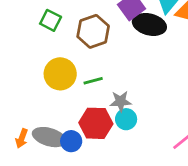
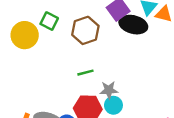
yellow circle: (60, 74) -> (25, 35), moved

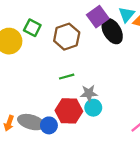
black ellipse: (133, 25) -> (112, 31), turned 45

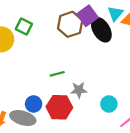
brown hexagon: (67, 37) -> (70, 24), moved
cyan circle: (93, 108) -> (109, 104), moved
blue circle: (49, 125) -> (34, 104), moved

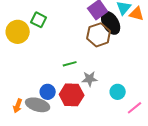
brown hexagon: (70, 24) -> (99, 35), moved

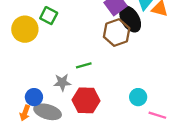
gray star: (90, 79) -> (62, 82), moved
blue circle: (48, 92) -> (34, 97), moved
pink line: (135, 108) -> (157, 115), turned 56

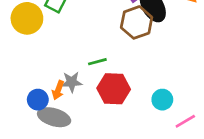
red hexagon: (86, 100) -> (114, 89), moved
orange arrow: (25, 113) -> (58, 90), moved
pink line: (157, 115) -> (185, 121), turned -48

